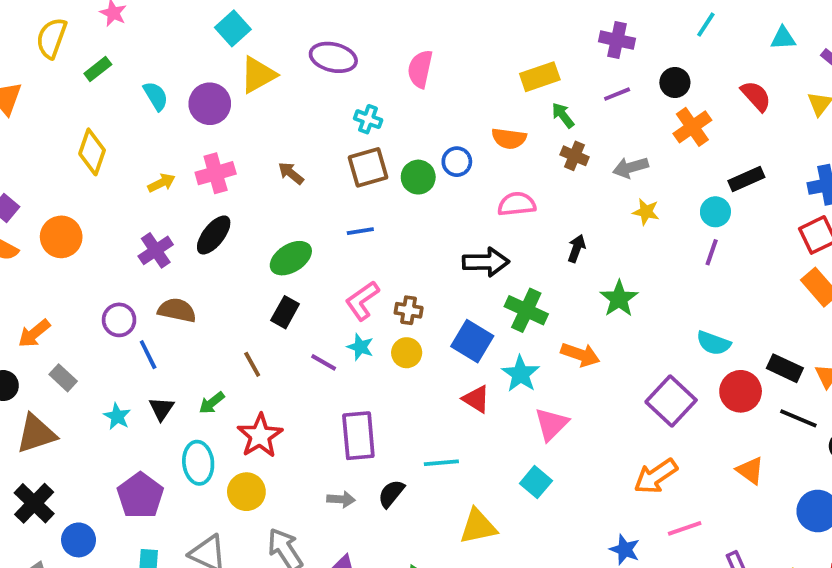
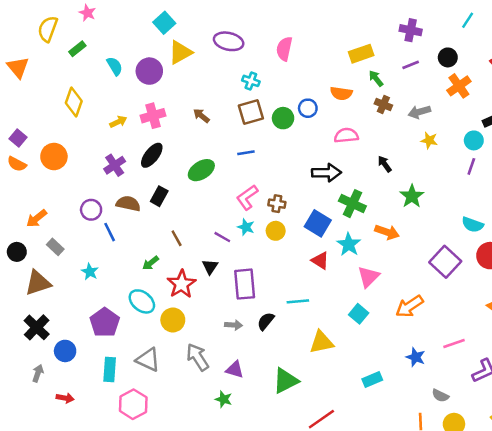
black arrow: (576, 248) -> (385, 164), turned -56
black rectangle: (285, 312) -> (159, 196), moved
black triangle: (162, 409) -> (210, 267), moved
cyan ellipse: (198, 463) -> (142, 301), turned -45
orange arrow: (656, 476) -> (409, 306), moved

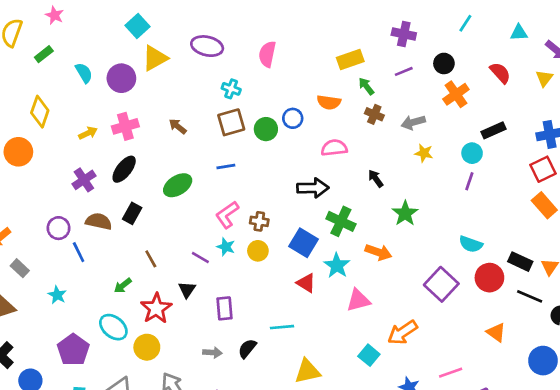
orange circle: (54, 157) -> (18, 152), moved
pink triangle: (369, 277) -> (358, 300), turned 30
purple rectangle: (245, 284) -> (224, 308), size x0.7
cyan square: (359, 314) -> (369, 355), moved

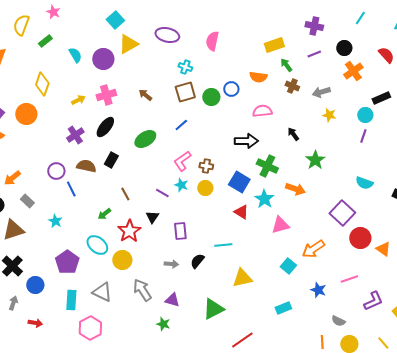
blue line: (226, 167) -> (181, 125), turned -32
red circle: (489, 278) -> (360, 238), moved

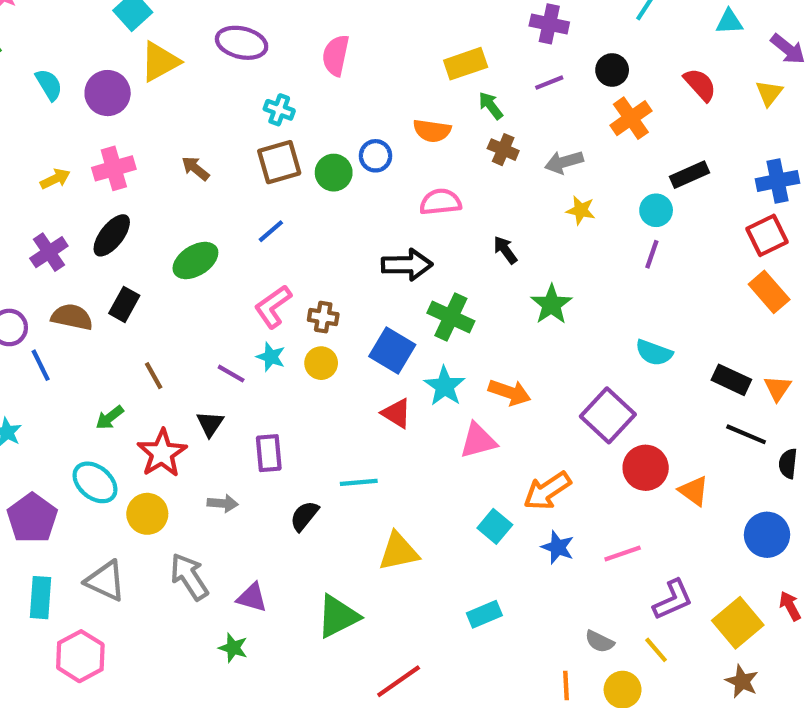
orange arrow: (295, 189) -> (510, 392), moved
gray arrow: (171, 264) -> (223, 503), moved
blue star: (318, 290) -> (558, 547), moved
yellow line: (383, 343) -> (656, 650), moved

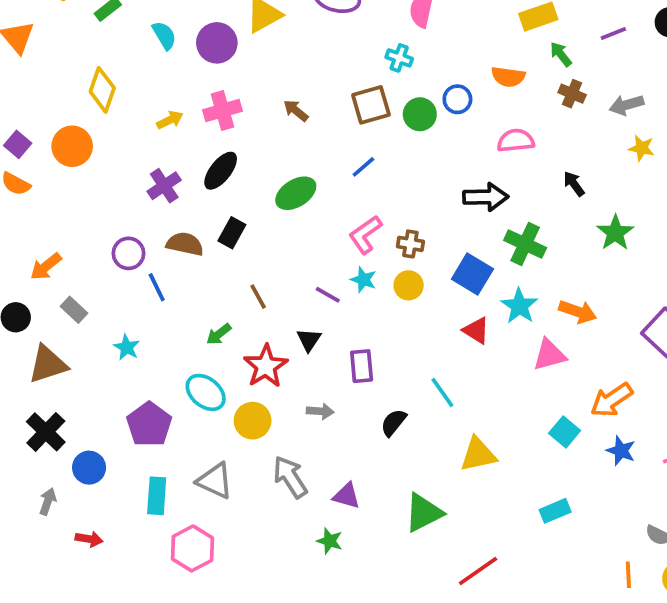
cyan cross: (279, 110) -> (399, 58), moved
cyan line: (359, 482) -> (442, 392), turned 60

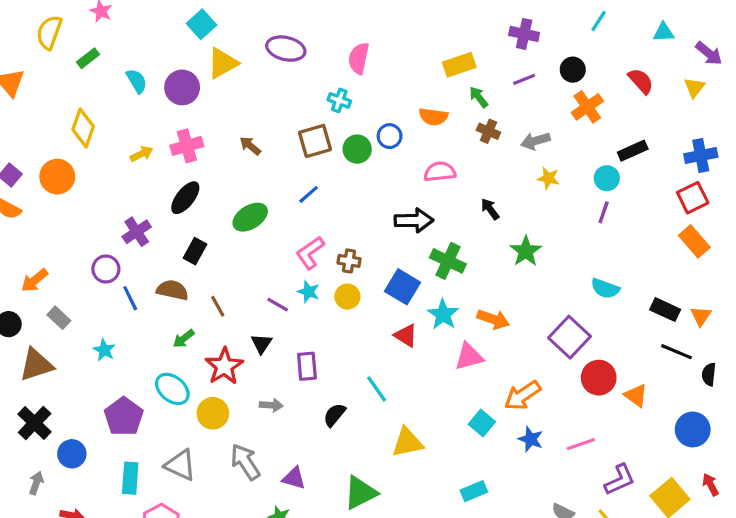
purple cross: (164, 186) -> (137, 232), moved
brown semicircle: (185, 244) -> (172, 290), moved

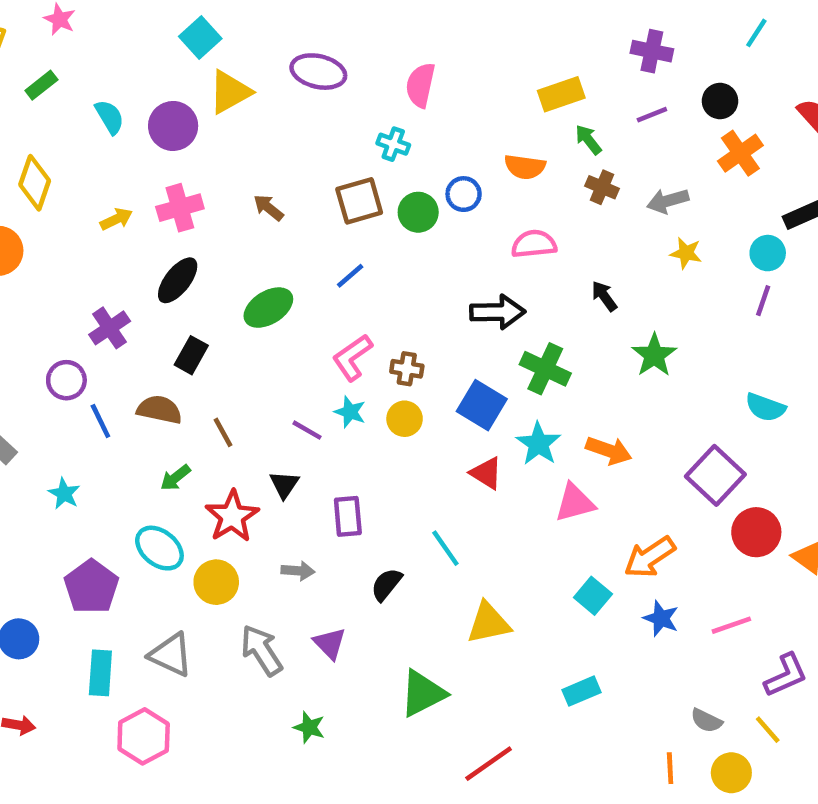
purple triangle: (294, 478) -> (330, 643), moved, turned 30

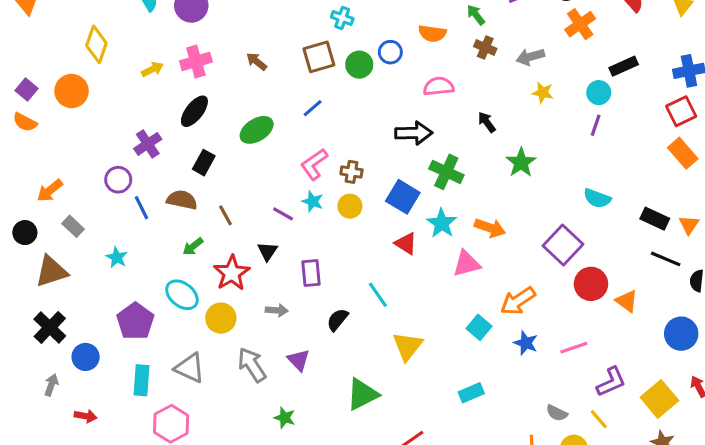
yellow triangle: (489, 623) -> (407, 346), turned -40

